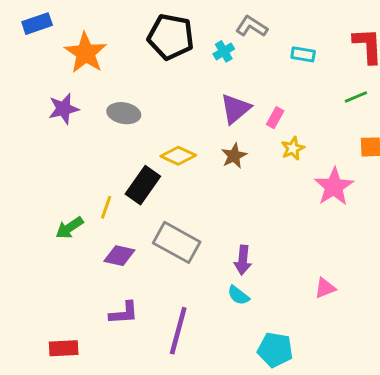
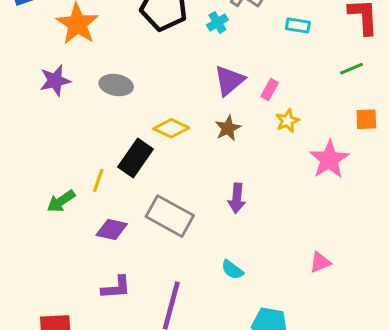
purple arrow: (243, 260) -> (237, 198), moved

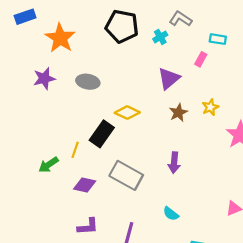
pink rectangle: (270, 89) -> (201, 59), moved
brown star: (228, 128) -> (178, 113), moved

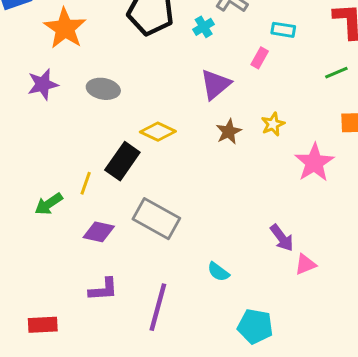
purple arrow: (174, 163) -> (282, 238), moved, turned -42

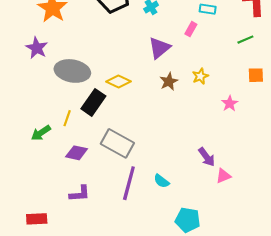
purple star: (43, 84) -> (37, 48), turned -30
gray ellipse: (103, 89) -> (72, 71), moved, size x1.5
pink star: (314, 163) -> (230, 103), size x0.6
purple line: (158, 307) -> (129, 183), moved

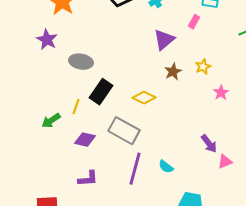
gray ellipse: (72, 71) -> (81, 62), size x0.7
yellow diamond: (119, 81) -> (144, 98), moved
pink star: (230, 103) -> (221, 93), moved

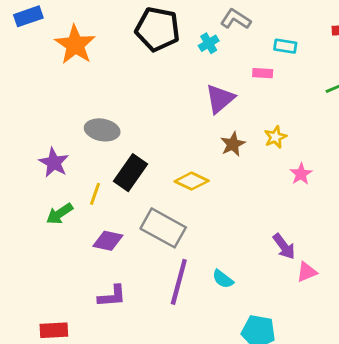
pink rectangle: (194, 22) -> (263, 73), turned 64
purple star: (47, 40) -> (54, 163), moved

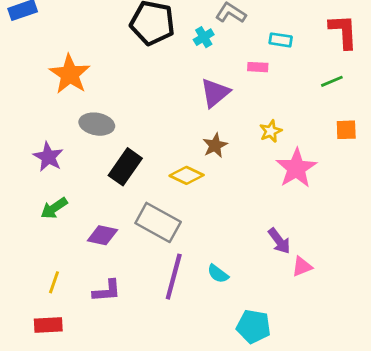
orange star: (75, 45) -> (70, 74), moved
brown star: (233, 144) -> (215, 145), moved
pink star: (301, 174) -> (296, 168), size x1.8
yellow line: (95, 194) -> (54, 282), moved

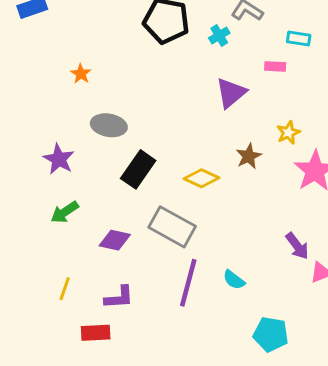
orange star: (70, 74) -> (81, 74), size x0.5
brown star: (215, 145) -> (249, 156), moved
red rectangle: (48, 325) -> (96, 333), moved

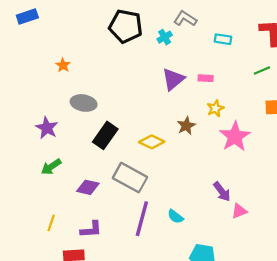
pink rectangle: (275, 66) -> (206, 78), moved

